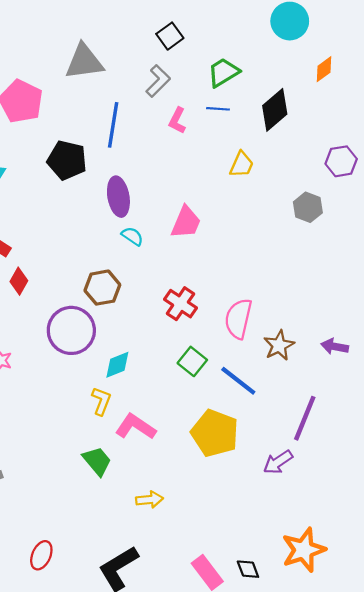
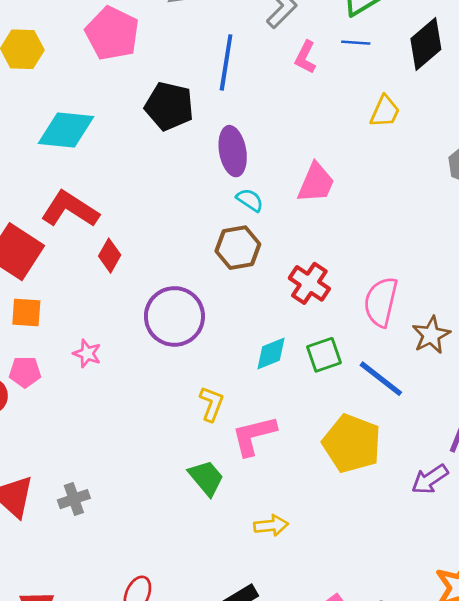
brown hexagon: (102, 288) -> (238, 248), moved
green square: (192, 361) -> (324, 355), turned 32
cyan diamond: (117, 365) -> (271, 354), moved
pink L-shape: (136, 427) -> (254, 436), turned -48

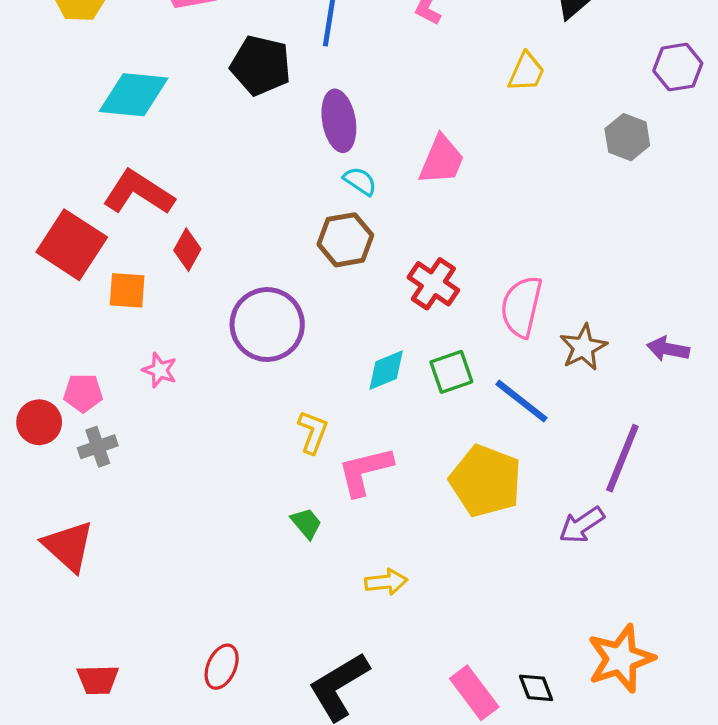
orange square: (26, 312) -> (127, 290), moved
green trapezoid: (206, 478) -> (306, 523), size x0.7
gray cross: (74, 499) -> (98, 447), moved

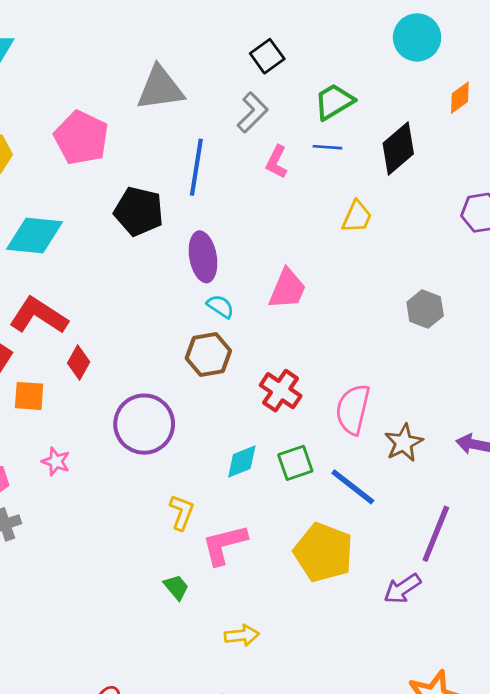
gray hexagon: (627, 137) -> (425, 309), moved

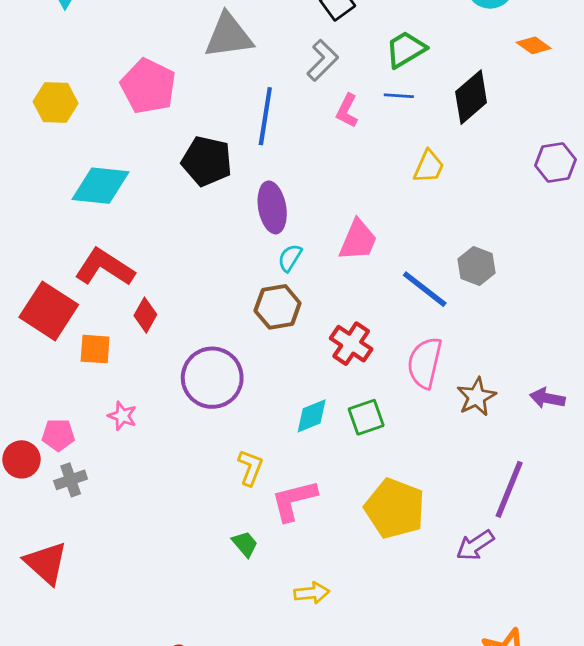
orange diamond: (460, 98) -> (534, 45), turned 72
cyan semicircle: (220, 306) -> (290, 258), turned -92
gray hexagon: (425, 309) -> (476, 266), moved
blue line: (353, 487) -> (425, 289), moved

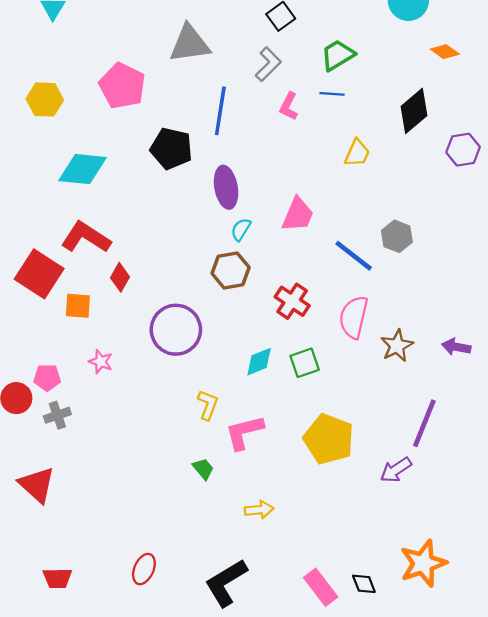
black diamond: (471, 97) -> (414, 111), moved

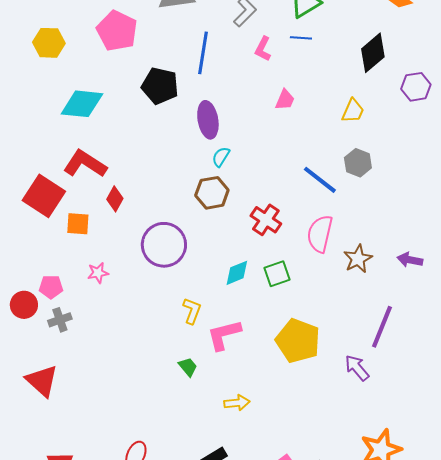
yellow trapezoid: (357, 153) -> (353, 111), moved
pink trapezoid: (298, 215) -> (285, 100), moved, size x0.7
pink star: (101, 362) -> (98, 273), turned -30
purple arrow: (396, 470) -> (357, 368), turned 84

